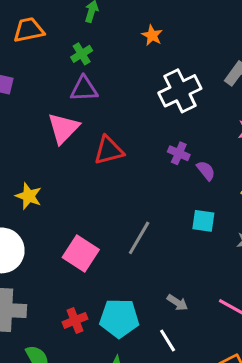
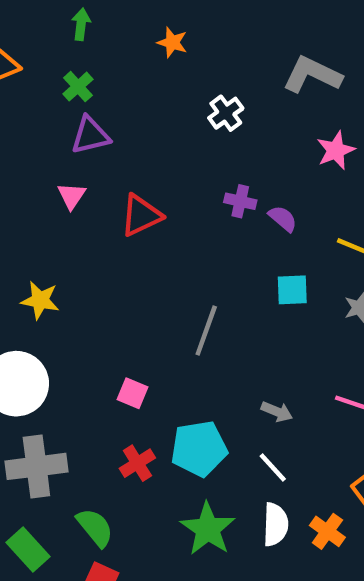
white cross: (180, 91) -> (226, 113), size x0.6
pink triangle: (63, 128) -> (72, 196), size x0.6
pink square: (81, 253) -> (133, 393), moved, size x0.6

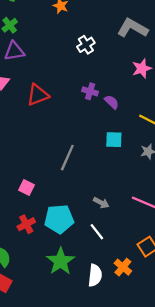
white semicircle: (275, 524) -> (95, 275), moved

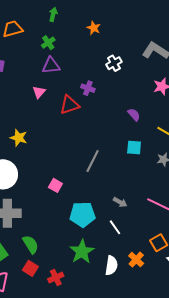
purple cross: (90, 91) -> (88, 88), moved
red cross: (26, 224) -> (56, 277), moved

